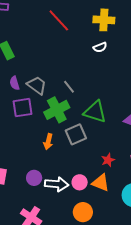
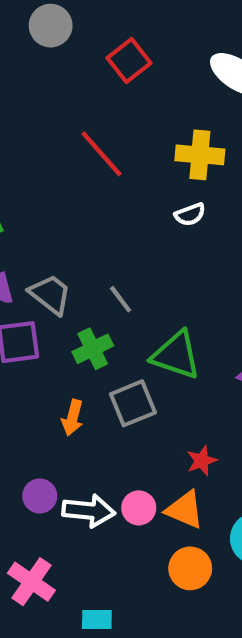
green cross: (57, 110) -> (93, 349), size x0.7
orange circle: (83, 212) -> (190, 568), moved

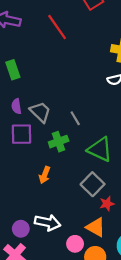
red line: (101, 154) -> (57, 27), moved
gray square: (133, 403) -> (93, 184), moved, turned -30
purple circle: (40, 496) -> (21, 229), moved
pink circle: (139, 508) -> (75, 244), moved

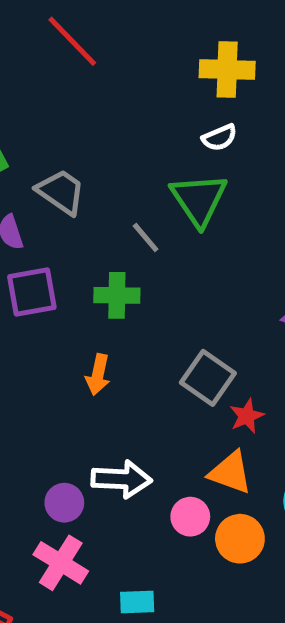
gray trapezoid: (40, 112) -> (61, 192), moved
green cross: (59, 142) -> (117, 295), turned 30
green triangle: (100, 149) -> (199, 200), moved, turned 40

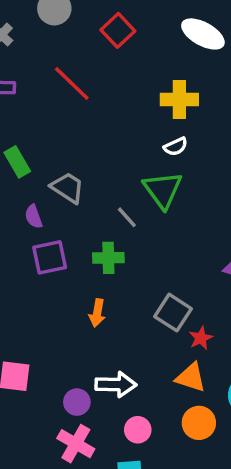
pink circle: (190, 517) -> (138, 430), moved

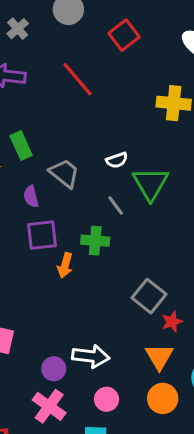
white semicircle: (176, 147) -> (117, 160), moved
orange arrow: (97, 313) -> (65, 265), moved
orange triangle: (191, 377) -> (159, 356), turned 36

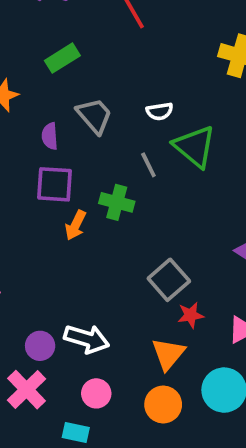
green rectangle: (21, 145) -> (62, 58), moved, turned 72
green triangle: (151, 184) -> (195, 147), turned -30

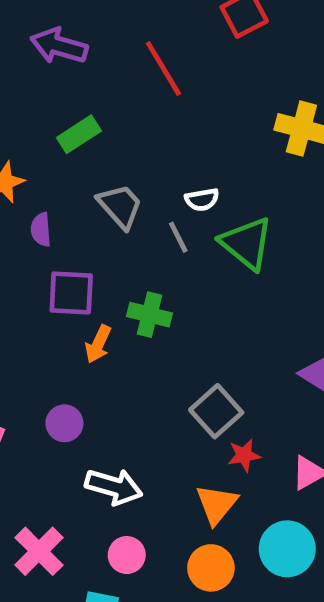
purple semicircle: (50, 136) -> (41, 230), moved
gray line: (148, 165) -> (178, 237), moved
purple circle: (40, 346) -> (64, 423), moved

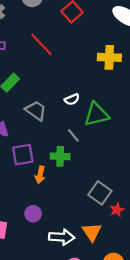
gray line: (178, 237) -> (73, 135), moved
green triangle: (247, 243) -> (96, 114), turned -40
orange triangle: (216, 504) -> (92, 232), moved

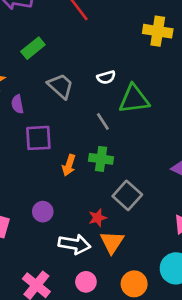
green cross: (60, 156) -> (101, 159), moved
orange arrow: (40, 175) -> (69, 165), moved
red star: (117, 210) -> (98, 218), moved

